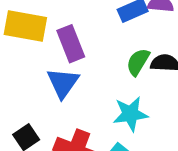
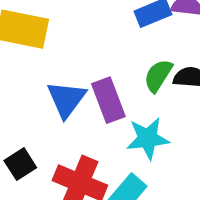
purple rectangle: (71, 44) -> (108, 100), moved

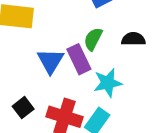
green semicircle: (158, 76) -> (93, 39), moved

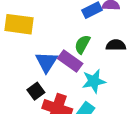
purple rectangle: (79, 59) -> (70, 61), turned -30
black square: (23, 108) -> (36, 91), moved

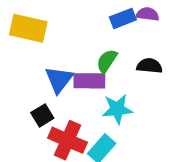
purple rectangle: (70, 61) -> (89, 81), turned -40

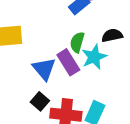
purple rectangle: (89, 81) -> (68, 62), turned 75
cyan star: (117, 109) -> (94, 57), moved

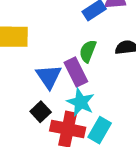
cyan star: (94, 57) -> (81, 102), moved, turned -30

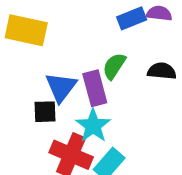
black square: (41, 112) -> (45, 112), moved, turned 30

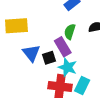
blue triangle: (61, 87) -> (31, 53), moved
black square: (45, 112) -> (49, 58), moved

